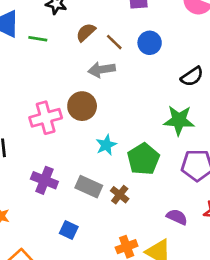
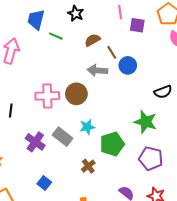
blue circle: (150, 43) -> (128, 65), moved
gray rectangle: (89, 187) -> (63, 137), moved

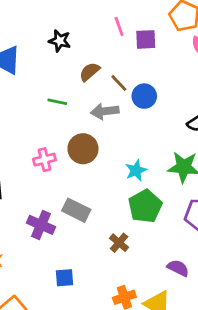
green line: (56, 36) -> (57, 102), moved
pink cross: (47, 96) -> (44, 160), size x0.7
cyan star: (87, 127) -> (136, 170), moved
blue square: (44, 183) -> (65, 278), turned -32

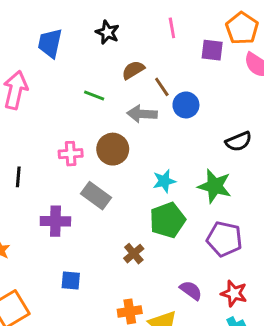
purple square: (146, 39) -> (212, 50), moved
gray rectangle: (76, 210) -> (96, 196), moved
purple cross: (41, 225) -> (55, 221), turned -32

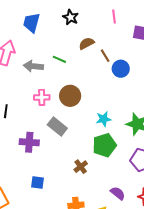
gray arrow: (142, 114) -> (33, 66), moved

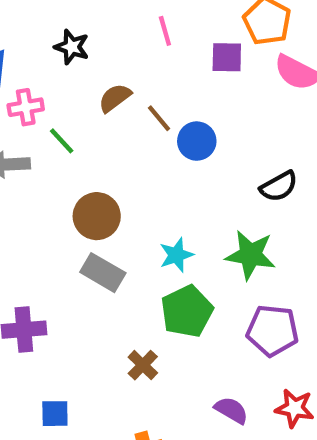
green line: (59, 59) -> (62, 141), turned 32
pink cross: (42, 97) -> (26, 107), moved
gray rectangle: (57, 126) -> (103, 273), moved

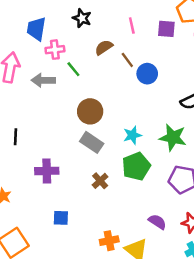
pink line: (165, 31) -> (132, 26), moved
brown cross: (143, 365) -> (100, 181), moved

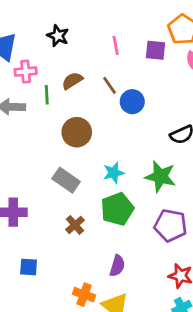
brown semicircle: (104, 47) -> (72, 81), moved
green line: (73, 69) -> (47, 95), turned 35
brown circle: (90, 111) -> (77, 132), moved
purple semicircle: (157, 222) -> (117, 266), moved, turned 72
orange cross: (109, 241) -> (84, 295), turned 30

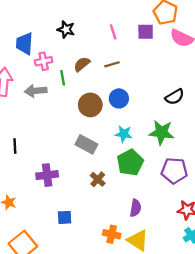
brown line: (109, 85) -> (112, 64), turned -64
blue circle: (132, 102) -> (119, 98), moved
cyan star: (114, 173) -> (124, 134), turned 30

